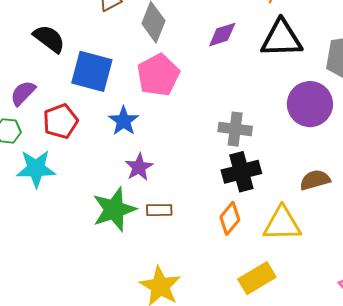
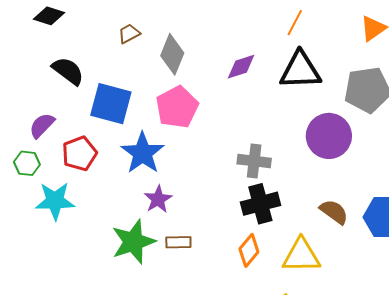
blue star: (124, 121) -> (143, 153), size x1.4
brown semicircle: (315, 180) -> (334, 212), turned 52

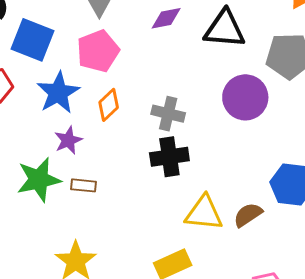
brown semicircle: (334, 212) -> (248, 215), moved, turned -76
orange diamond: (249, 250) -> (109, 105), moved

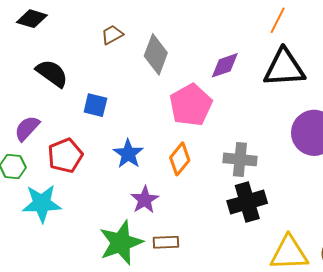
blue square: (32, 40) -> (95, 105), size x0.6
pink pentagon: (98, 51) -> (191, 105), moved
blue star: (58, 93) -> (128, 154), size x0.7

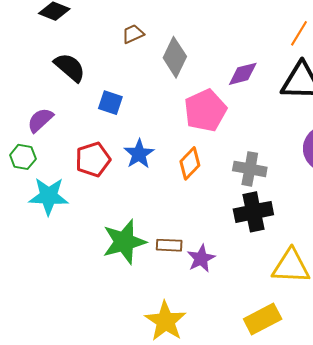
red pentagon: (65, 156) -> (93, 160), moved
purple star: (145, 200) -> (201, 258), moved

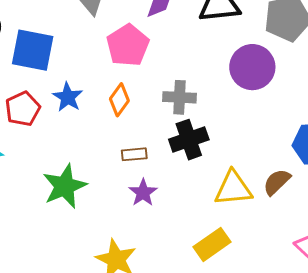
blue square: (110, 103) -> (33, 50), size x1.8
brown rectangle: (169, 245) -> (134, 154), moved

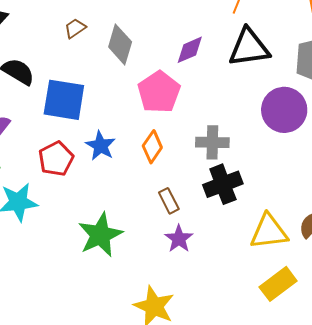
brown rectangle: (134, 154) -> (169, 201), turned 70
yellow rectangle: (212, 244) -> (278, 284), moved

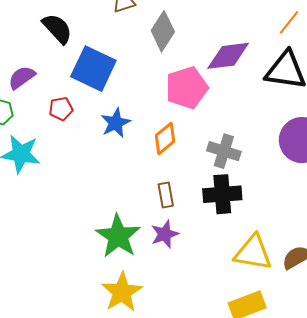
purple diamond: (190, 50) -> (228, 56), size x1.4
red pentagon: (56, 159) -> (61, 109), moved, size x0.7
green star: (100, 235) -> (118, 236), moved, turned -30

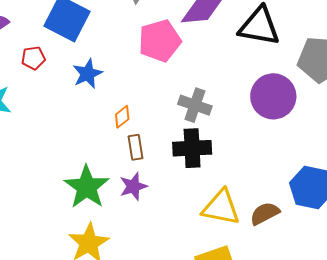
orange diamond: (165, 138) -> (122, 117), moved, size x0.7

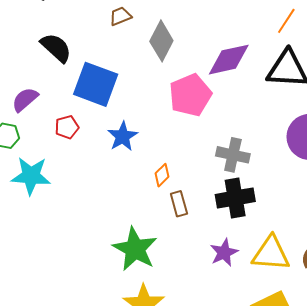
purple star: (133, 186) -> (224, 253), moved

